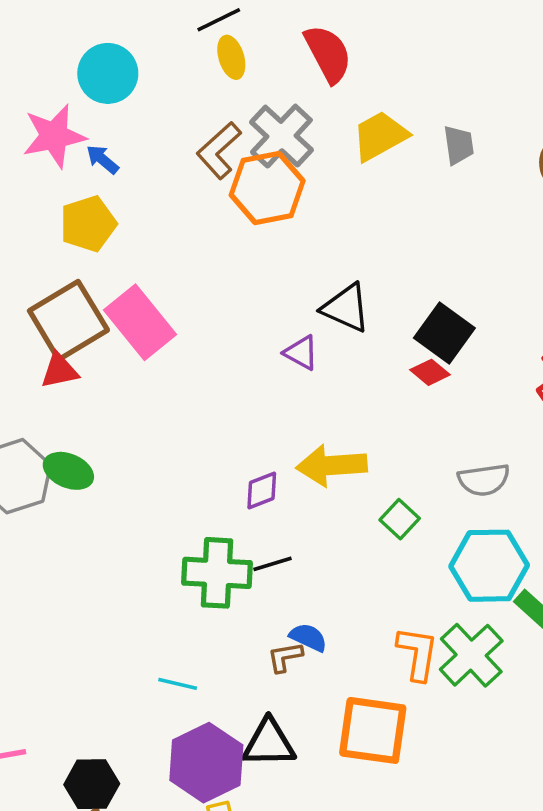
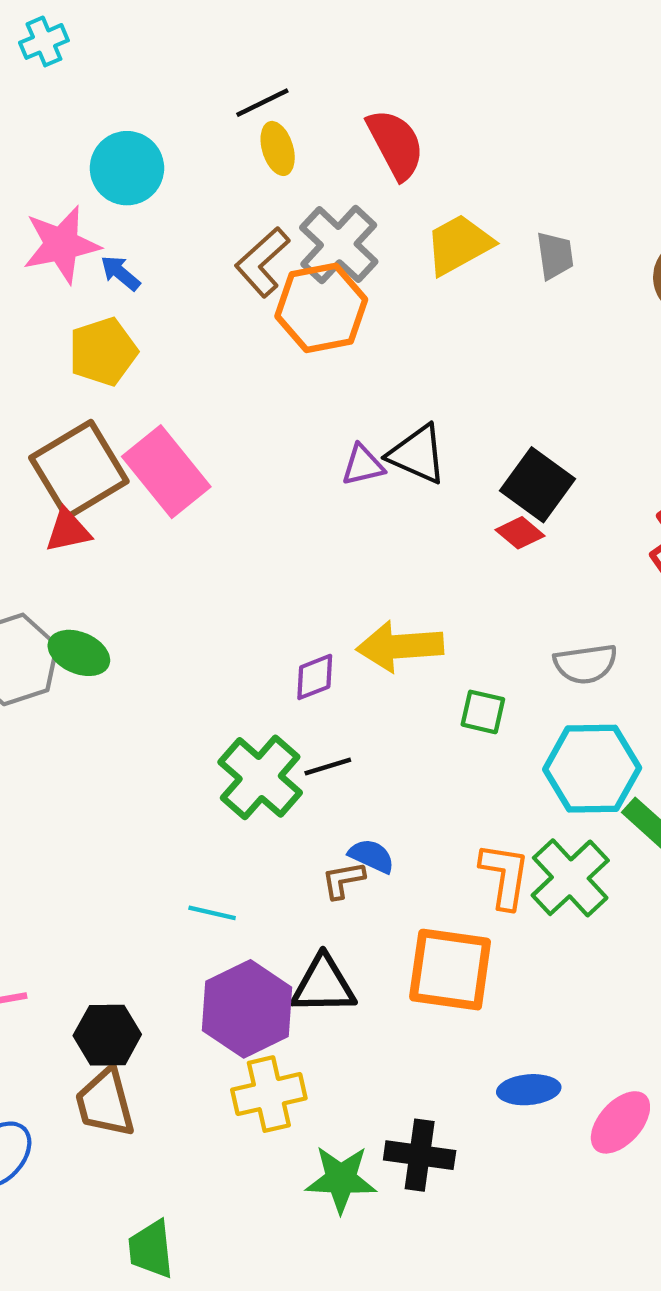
purple triangle: (301, 353) -> (363, 465), moved, turned -42
green square: (400, 519) -> (483, 712), turned -30
green cross: (217, 573) -> (260, 777), turned 38

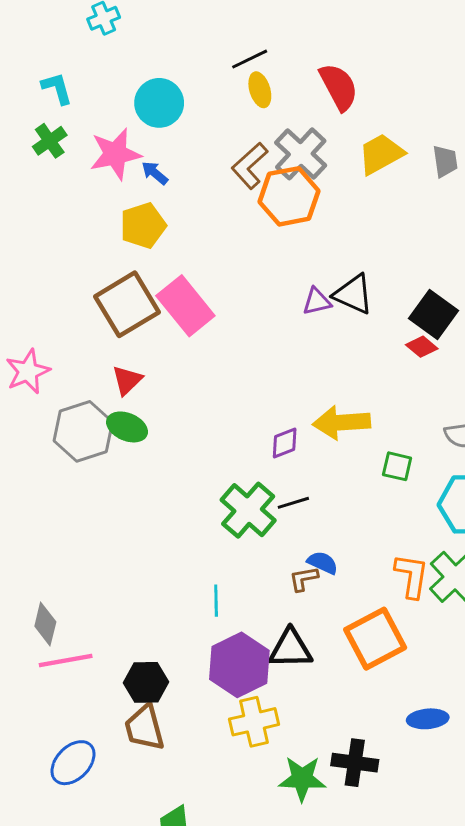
red triangle: (68, 531) -> (127, 380), moved, turned -32
cyan line: (212, 913) -> (216, 601), turned 76
orange square: (450, 970) -> (375, 639), turned -36

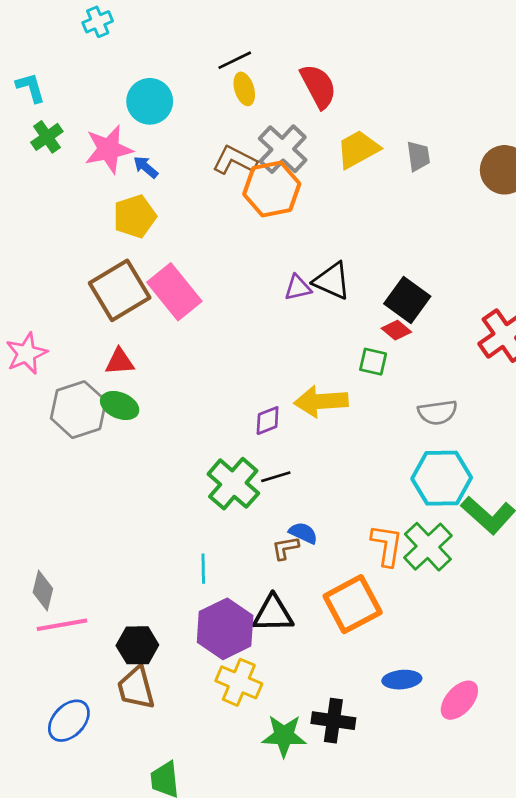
cyan L-shape: (57, 88) -> (31, 88), moved
brown L-shape: (250, 166) -> (235, 160), turned 69
red triangle: (127, 380) -> (120, 362), turned 40
green square: (397, 466) -> (373, 362), moved
yellow cross: (254, 722) -> (239, 682), turned 36

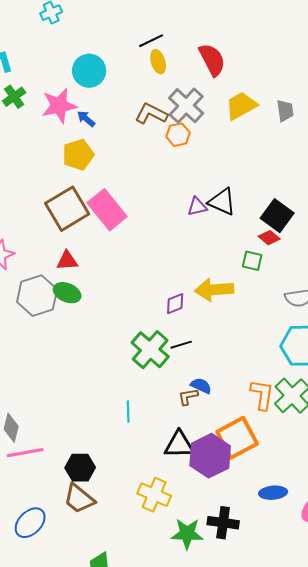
orange hexagon: (272, 189) -> (178, 135), size x0.6
purple hexagon: (225, 629) -> (210, 456), moved
brown trapezoid: (136, 688) -> (79, 499), turned -36

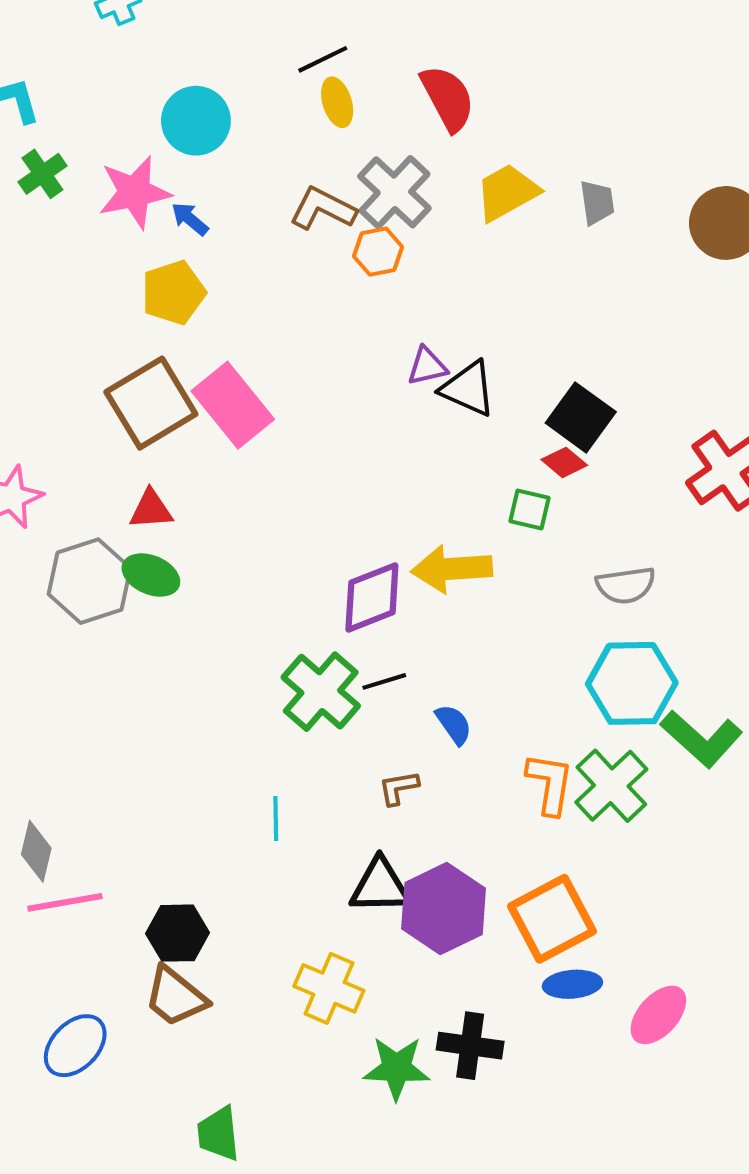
purple triangle: (197, 207) -> (427, 366), moved
purple diamond: (175, 304) -> (372, 597), size x1.6
blue semicircle: (201, 386) -> (454, 724), moved, turned 30
orange square: (237, 438) -> (552, 919), moved

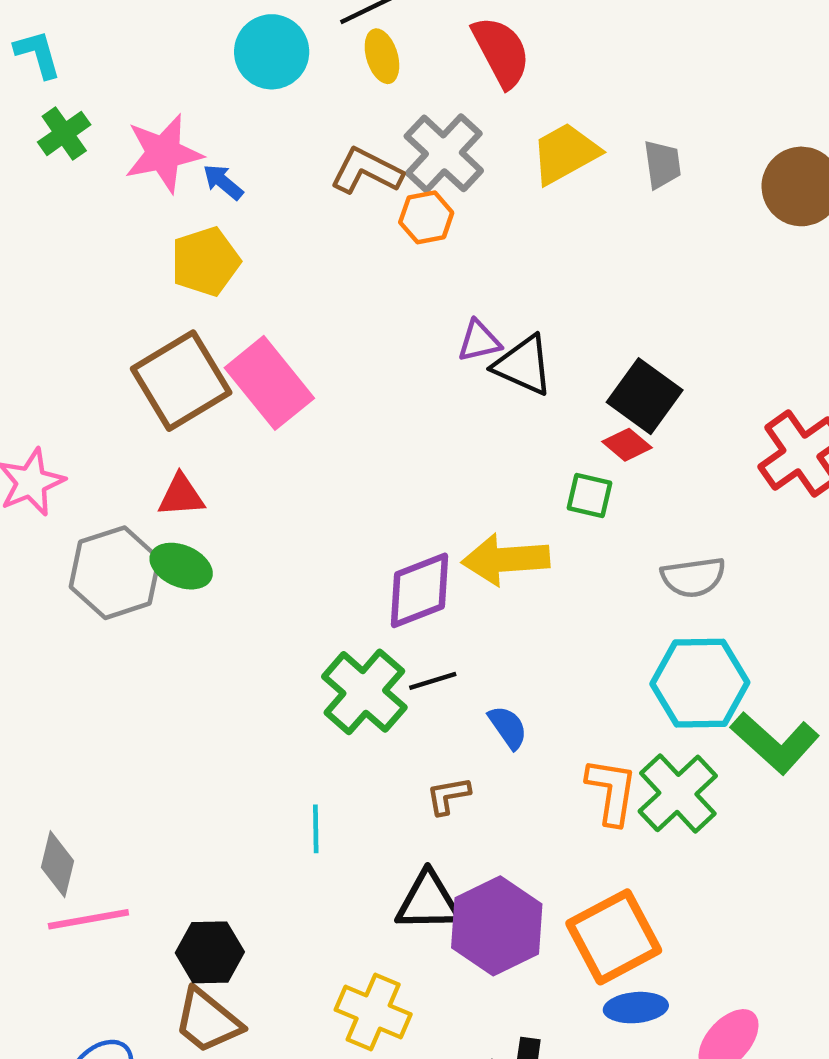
cyan circle: (196, 121) -> (272, 52), moved

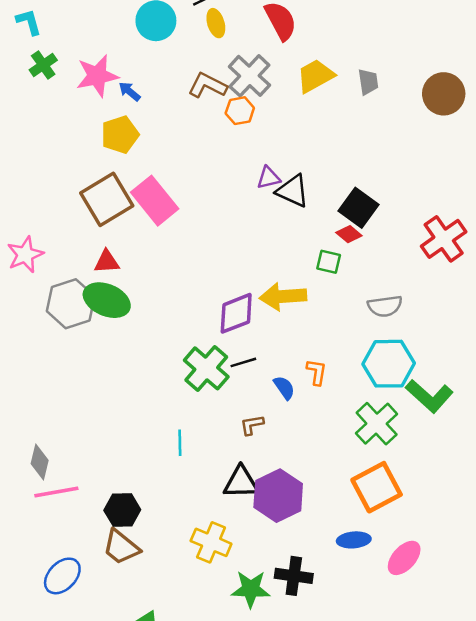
green ellipse: (181, 566) -> (107, 300), size x1.4
orange L-shape: (612, 791) -> (317, 372), moved, size x0.7
orange square: (614, 937) -> (377, 487), moved

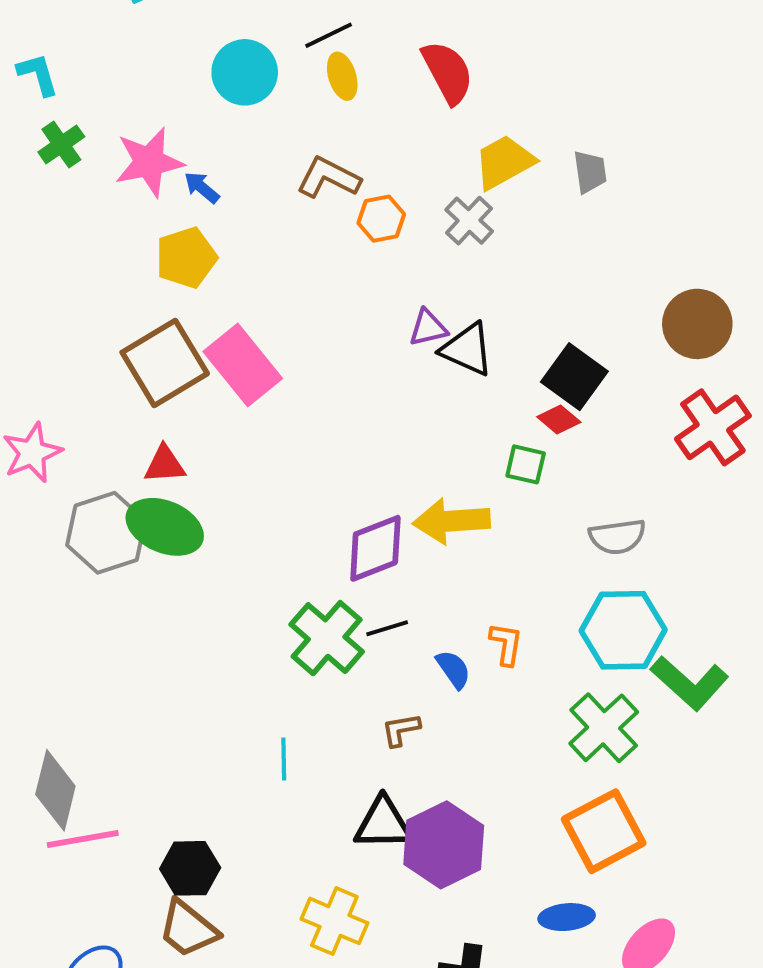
gray cross: (249, 76) -> (469, 221), moved, size x0.7
brown circle: (444, 94) -> (697, 324), moved
gray diamond: (40, 462) -> (55, 790), size x1.4

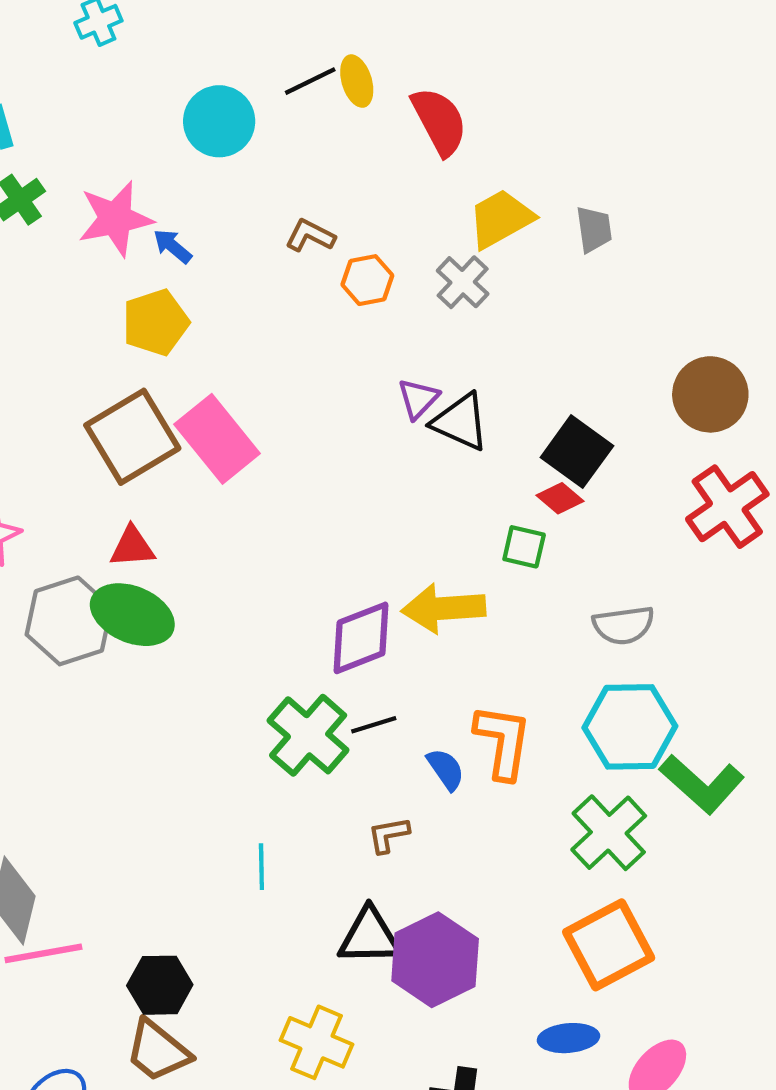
yellow ellipse: (342, 76) -> (357, 81), moved
brown L-shape: (329, 178) -> (310, 236), size x0.7
purple triangle: (428, 328) -> (418, 399), turned -33
orange L-shape: (506, 644) -> (503, 742), size x1.6

